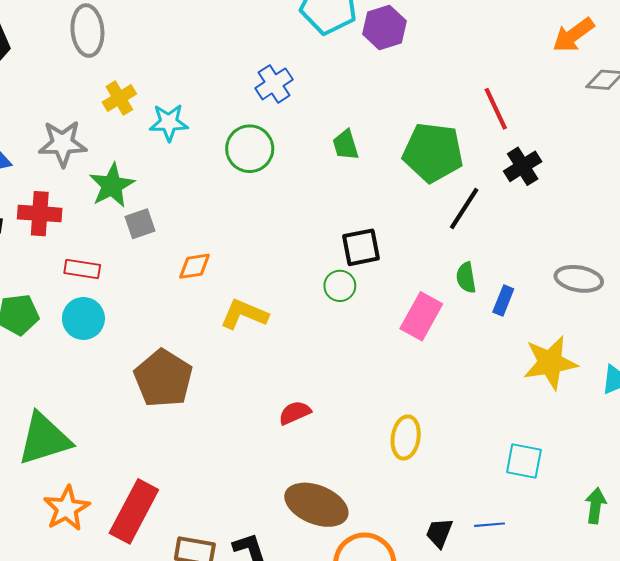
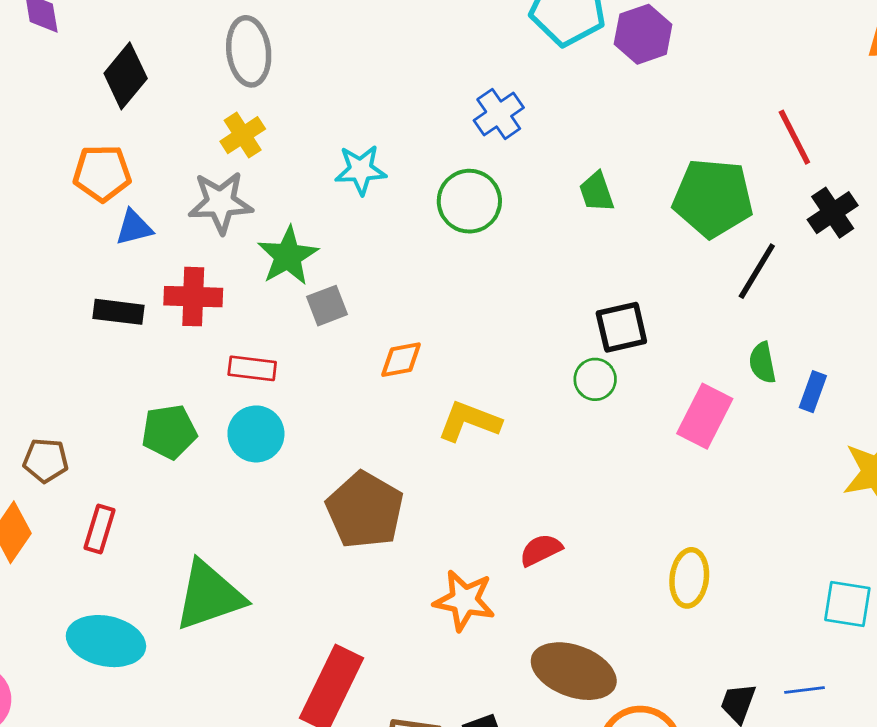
yellow cross: (119, 98) -> (243, 135), moved
orange star: (67, 508) -> (464, 600), moved, turned -30

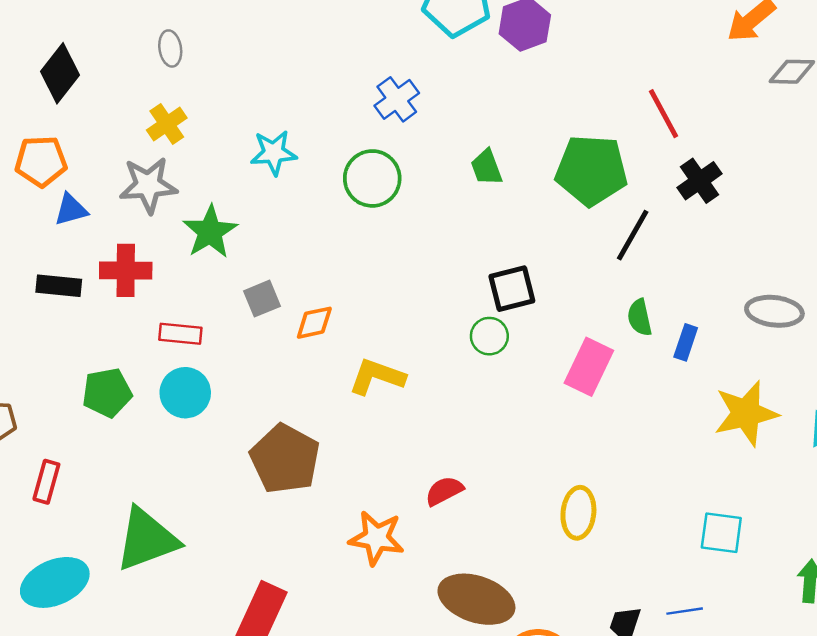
gray ellipse: (249, 51) -> (170, 48), size x0.6
gray square: (327, 306) -> (262, 299), moved
cyan ellipse: (106, 641) -> (55, 582), turned -34

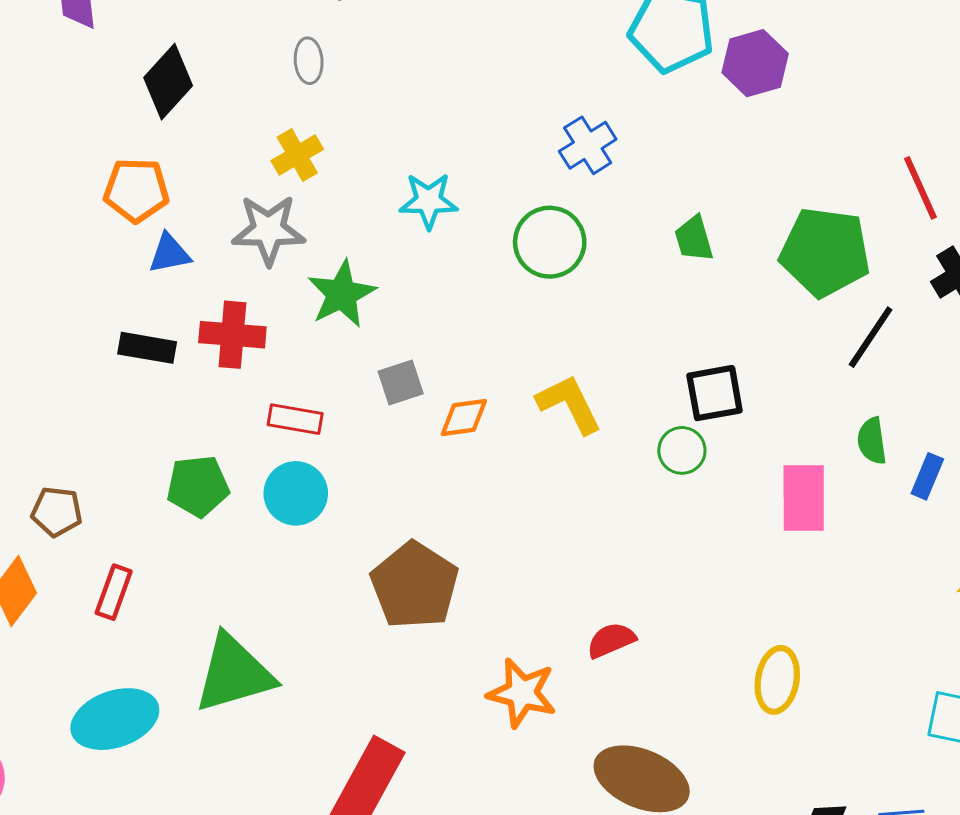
pink rectangle: (589, 367) -> (804, 498), turned -30
yellow L-shape: (377, 377) -> (569, 404), moved, turned 40

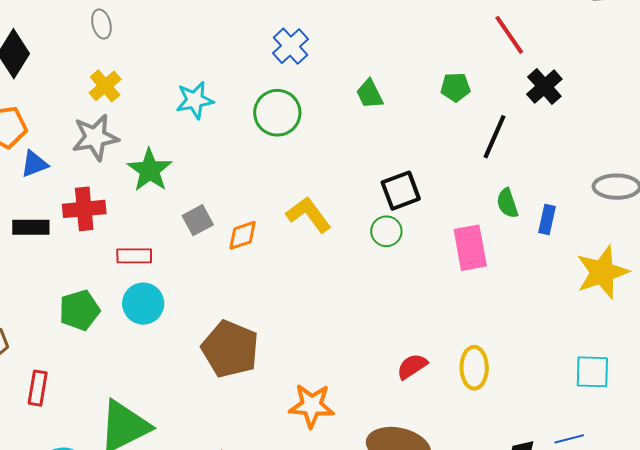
green pentagon: (825, 252) -> (455, 87), size x0.5
red semicircle: (611, 640) -> (412, 366), moved

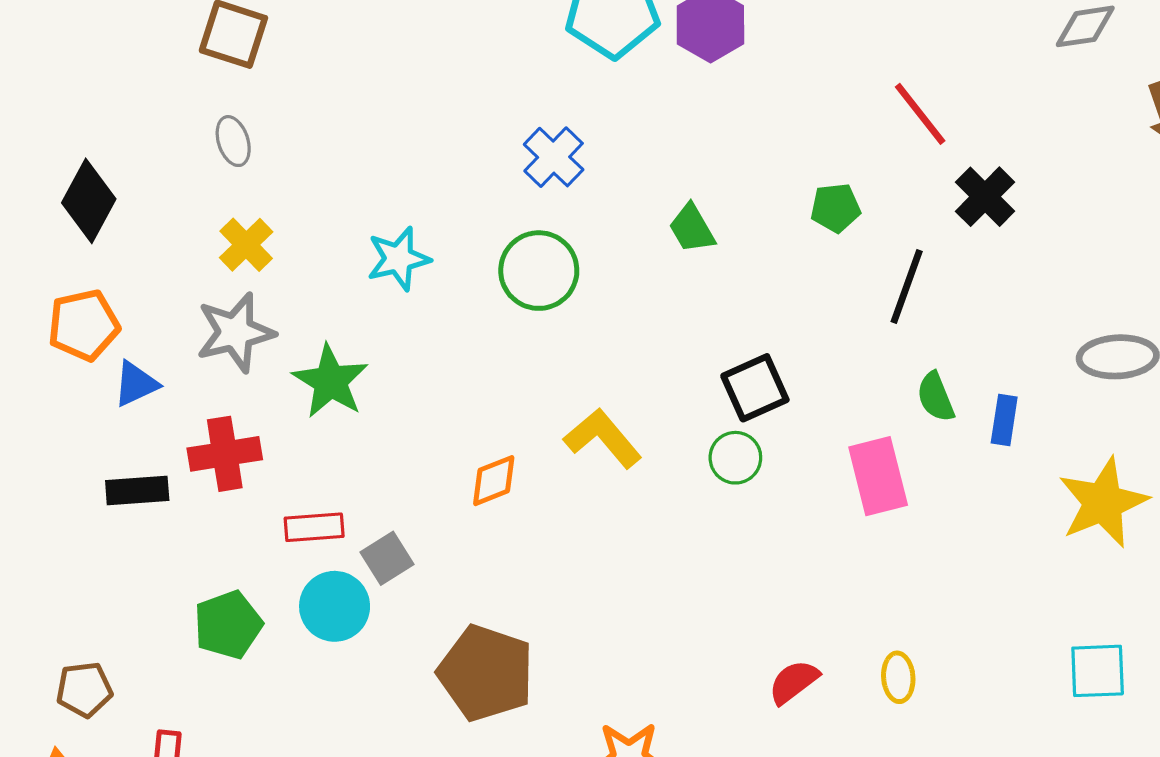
gray square: (198, 220) -> (387, 558), moved
yellow ellipse: (474, 368) -> (898, 677), size x0.7

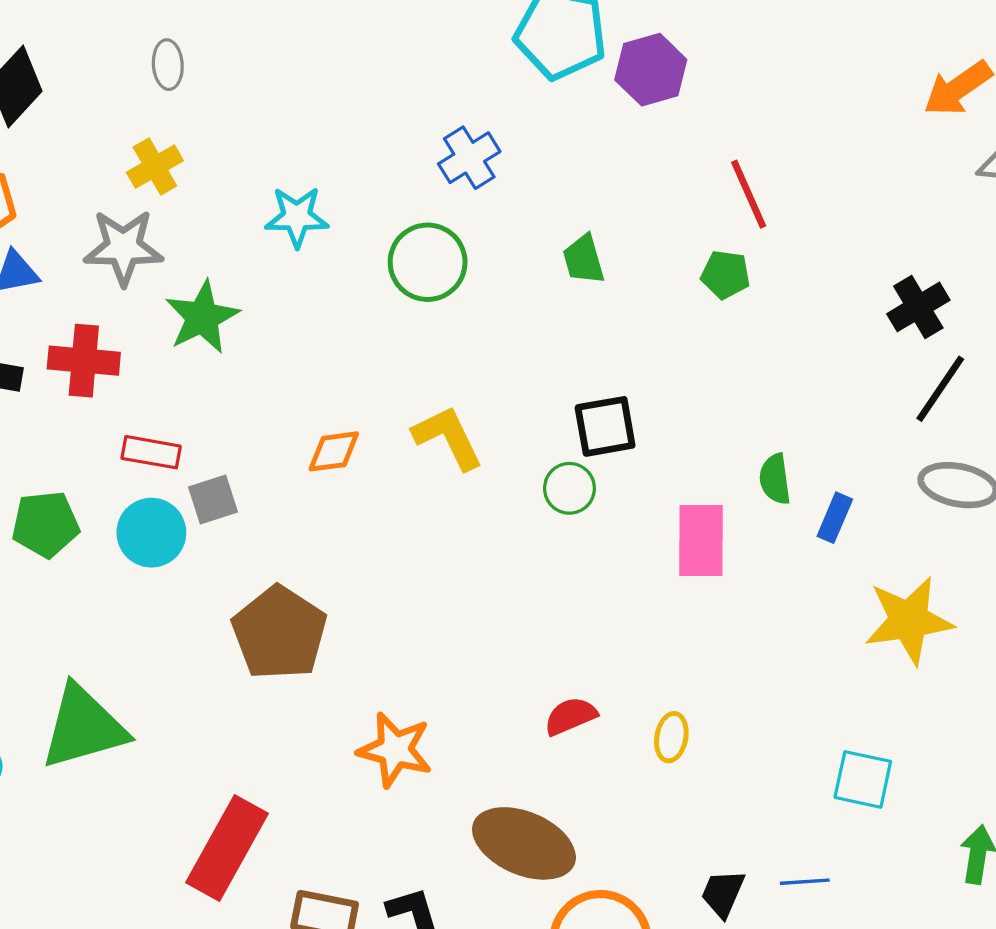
red line: (920, 114) -> (749, 194), moved
black cross: (985, 197) -> (918, 307), moved
black line: (907, 287) -> (940, 389), moved

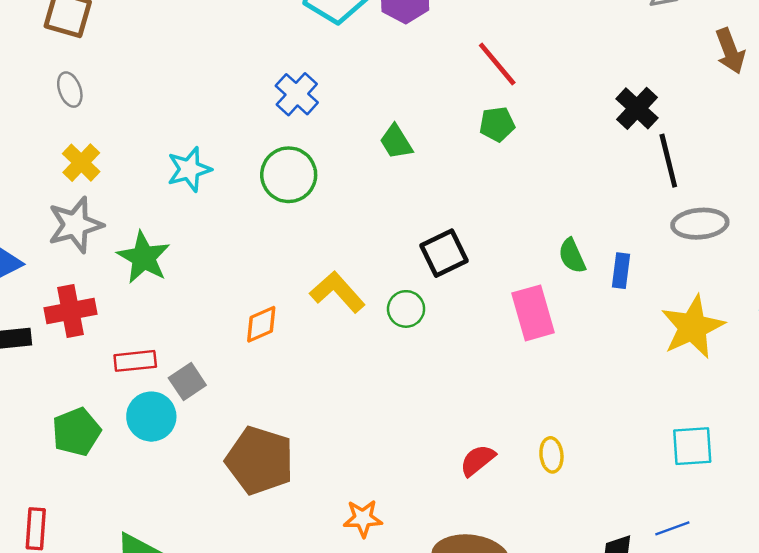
black line: (940, 389) -> (668, 161), turned -32
green circle: (569, 488) -> (406, 309), moved
orange star: (395, 750) -> (363, 518), size x0.7

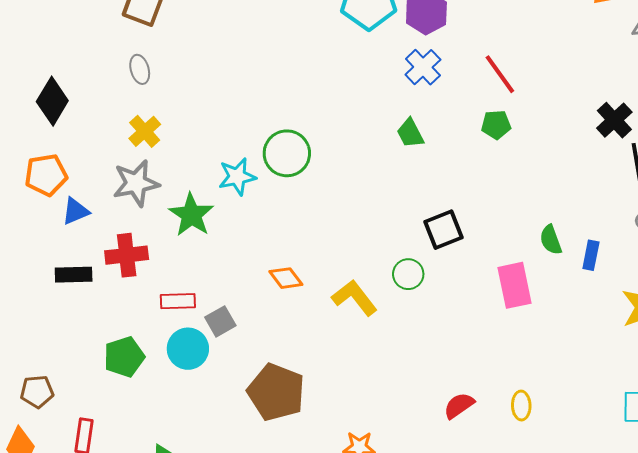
blue cross: (297, 94) -> (423, 67), moved
cyan star: (189, 169) -> (237, 177), moved
green circle: (289, 175) -> (287, 153), moved
yellow L-shape: (337, 292) -> (354, 298), moved
orange diamond: (261, 324) -> (286, 278), turned 72

